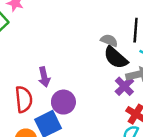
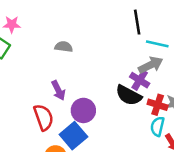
gray semicircle: (109, 40) -> (64, 47), moved
black semicircle: (116, 58) -> (129, 95), moved

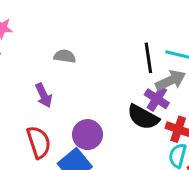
black line: (137, 22) -> (148, 58), moved
purple arrow: (58, 90) -> (44, 95), moved

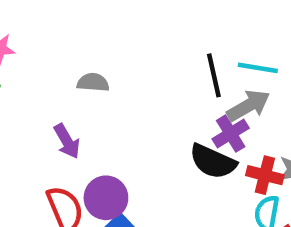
purple cross: (157, 99) -> (231, 134), turned 30
purple circle: (87, 135) -> (106, 198), moved

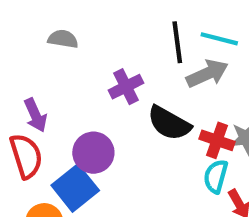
purple cross: (231, 134) -> (126, 87), moved
purple arrow: (67, 141) -> (35, 115), moved
purple circle: (106, 198) -> (93, 153), moved

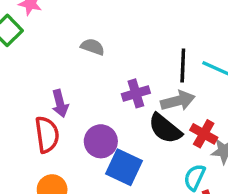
gray arrow: (207, 74) -> (178, 101), moved
red cross: (217, 140) -> (204, 134), moved
blue square: (75, 188) -> (124, 167), moved, turned -36

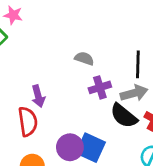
gray semicircle: (93, 47) -> (84, 58), moved
purple circle: (101, 141) -> (70, 147), moved

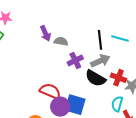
purple arrow: (38, 96) -> (45, 33), moved
red semicircle: (28, 122) -> (50, 91), moved, turned -50

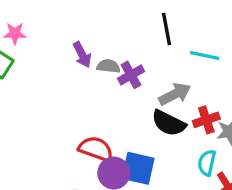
black line: (100, 40) -> (167, 29), moved
purple cross: (75, 60) -> (131, 75), moved
red cross: (118, 78) -> (206, 120), turned -35

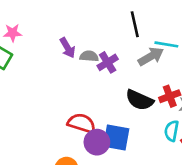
gray arrow: (175, 94) -> (151, 56), moved

